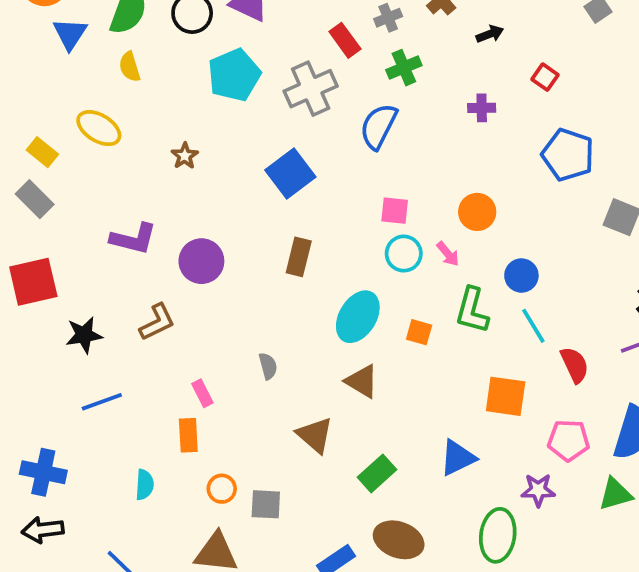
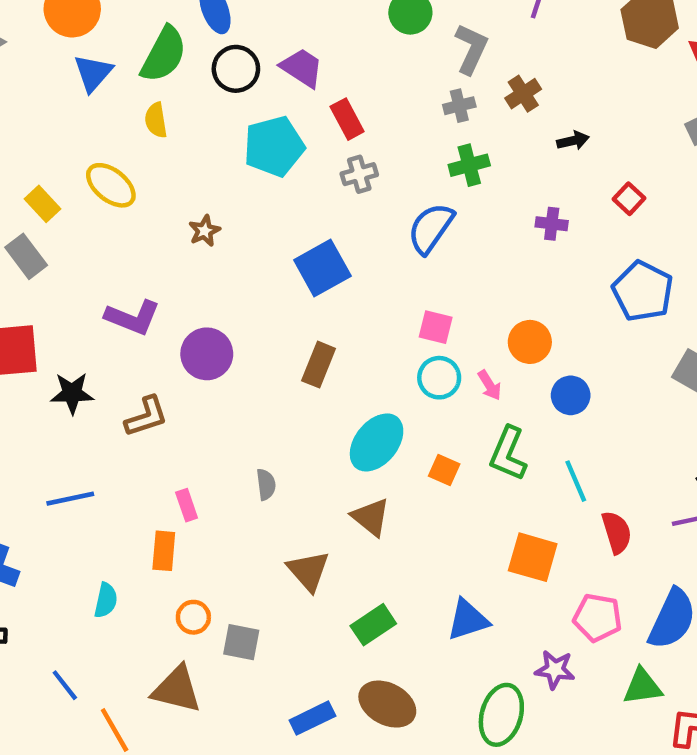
red rectangle: (345, 40) -> (347, 119), moved
gray cross: (311, 89) -> (359, 174), size x0.6
blue circle: (521, 276) -> (571, 395), moved
black star: (84, 335) -> (72, 393), moved

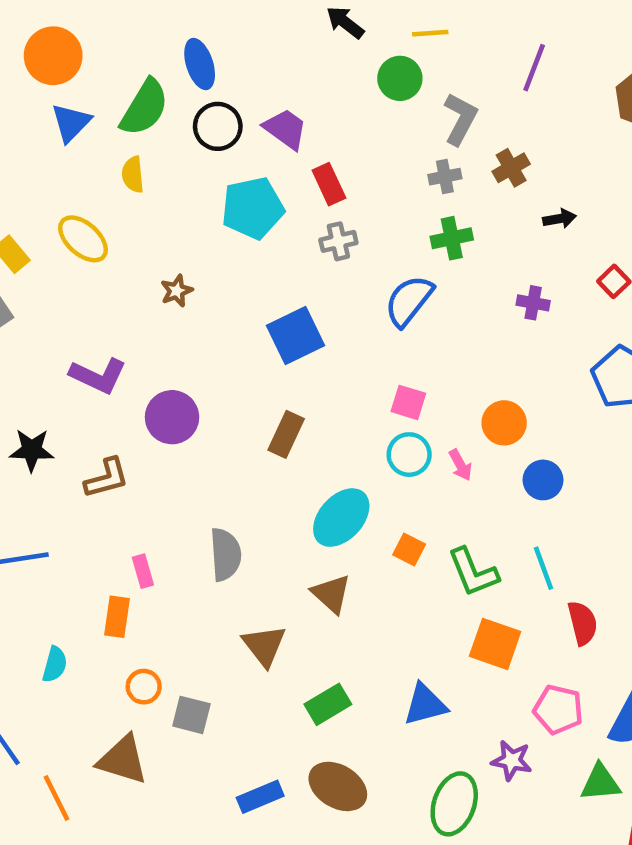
green L-shape: (508, 454) -> (473, 572), moved, turned -48
gray semicircle: (266, 484) -> (226, 554), size x1.6

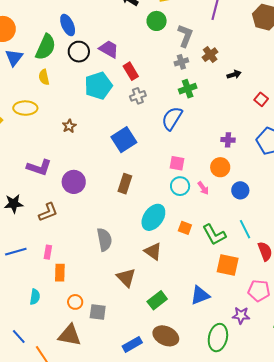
yellow ellipse: (83, 239) -> (25, 108), turned -35
purple cross: (533, 303) -> (228, 140), moved
pink rectangle: (143, 571) -> (48, 252), moved, turned 32

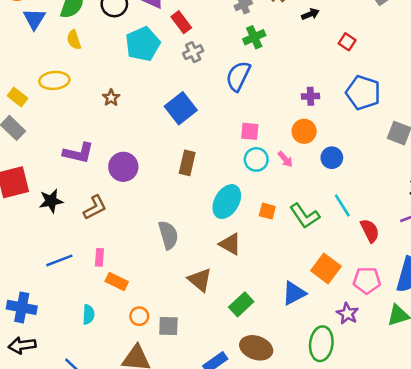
orange square: (228, 265) -> (326, 268), moved, turned 30
orange rectangle: (60, 273) -> (117, 281), turned -60
purple star: (241, 315) -> (347, 313), turned 30

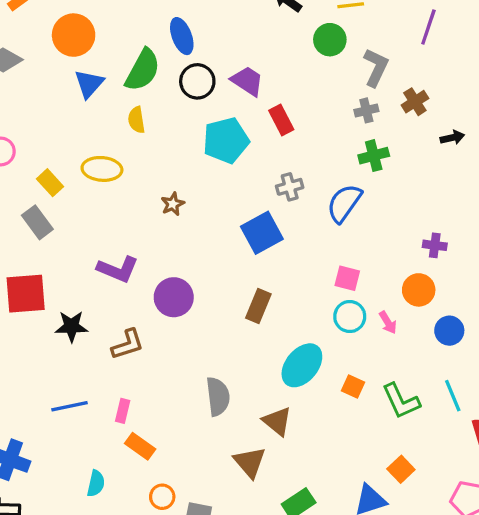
gray cross: (193, 52) -> (290, 187), moved
brown triangle: (230, 244) -> (277, 421), moved
orange square: (326, 268) -> (401, 469), moved, size x0.7

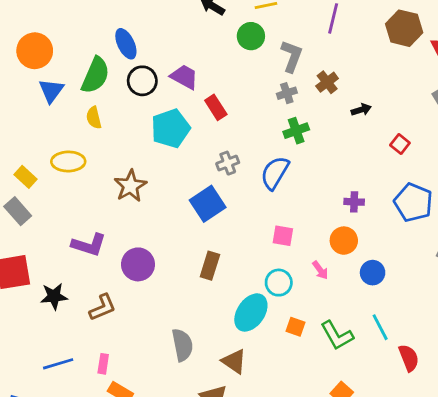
brown star: (173, 204) -> (130, 186), size x1.6
cyan circle: (350, 317) -> (279, 283), moved

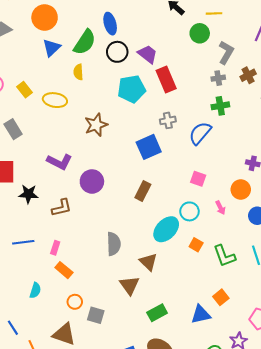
red rectangle: (216, 107) -> (166, 80), size x1.4
yellow rectangle: (25, 177) -> (25, 90), moved

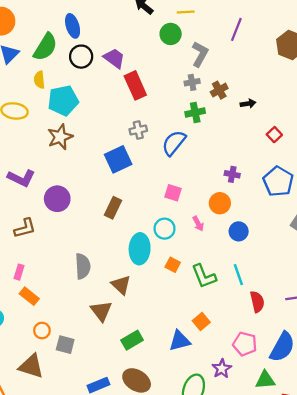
brown cross: (248, 75) -> (219, 90), moved
cyan pentagon: (131, 89) -> (63, 101), moved
cyan ellipse: (166, 229) -> (140, 249), turned -40

